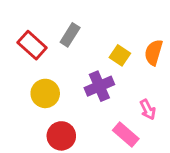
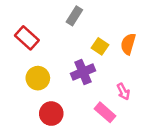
gray rectangle: (70, 35) -> (74, 16), moved

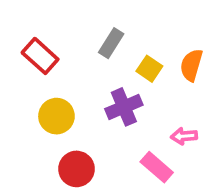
gray rectangle: (74, 16) -> (111, 43), moved
pink arrow: (123, 92) -> (184, 136), turned 112

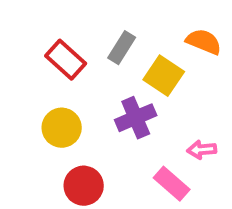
red rectangle: (40, 56) -> (66, 60), moved
orange semicircle: (191, 65) -> (204, 42), moved, turned 96
yellow square: (149, 69) -> (164, 76), size x1.4

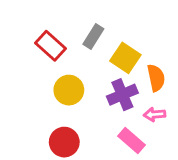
orange semicircle: (204, 42) -> (156, 78), moved, turned 56
purple cross: (136, 118) -> (122, 95), moved
yellow circle: (62, 128) -> (69, 90), moved

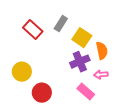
yellow circle: (69, 90) -> (22, 72), moved

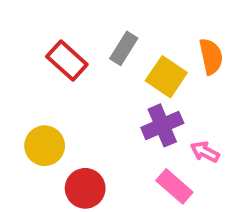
orange semicircle: (102, 51) -> (211, 56), moved
pink arrow: (101, 75) -> (205, 152), turned 32

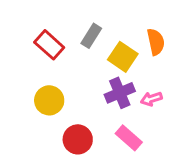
yellow circle: (45, 146) -> (49, 100), moved
pink arrow: (205, 152) -> (151, 99), moved, turned -45
red circle: (85, 188) -> (78, 139), moved

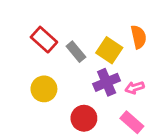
gray rectangle: (91, 36) -> (76, 52), moved, turned -72
pink rectangle: (129, 138) -> (132, 122), moved
red circle: (78, 139) -> (84, 118), moved

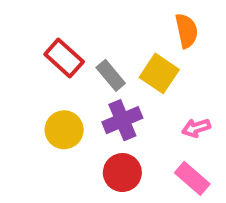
orange semicircle: (139, 37) -> (186, 31), moved
purple cross: (107, 82) -> (122, 120), moved

